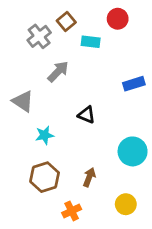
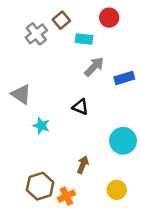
gray arrow: (58, 72) -> (94, 67), moved
cyan star: (45, 135) -> (41, 126), turned 30
brown hexagon: (45, 177) -> (40, 186), moved

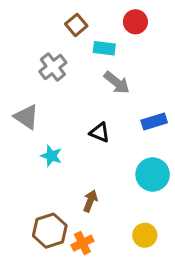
gray cross: (36, 34) -> (53, 67), moved
gray arrow: (94, 67) -> (117, 83), turned 85
blue rectangle: (124, 78) -> (154, 122), moved
brown arrow: (83, 165) -> (90, 201), moved

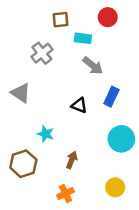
brown square: (76, 25) -> (61, 20), turned 35
blue rectangle: (154, 122) -> (111, 97), moved, turned -48
cyan star: (51, 156) -> (46, 134), moved
brown hexagon: (50, 231) -> (23, 164), moved

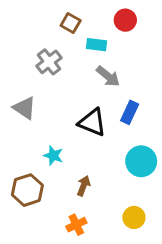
brown square: (61, 20) -> (71, 23), turned 35
black triangle: (79, 105) -> (92, 122), size x1.5

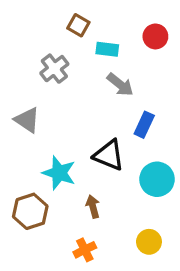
red circle: (125, 20) -> (155, 36), moved
black triangle: (92, 122) -> (109, 155), moved
cyan star: (53, 156) -> (59, 173), size x1.5
brown arrow: (84, 186) -> (93, 207), turned -36

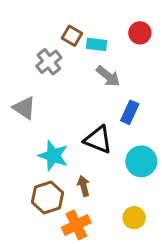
brown square: (78, 25) -> (72, 36), moved
brown hexagon: (30, 211) -> (47, 197), moved
orange cross: (85, 250) -> (76, 225), size x1.4

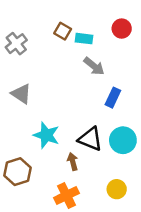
gray cross: (49, 62) -> (16, 44), moved
black triangle: (98, 140) -> (90, 139), moved
brown hexagon: (47, 197) -> (17, 172), moved

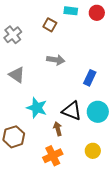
red circle: (122, 29) -> (97, 13), moved
cyan rectangle: (84, 39) -> (71, 11), moved
gray arrow: (94, 66) -> (56, 60), moved, turned -30

